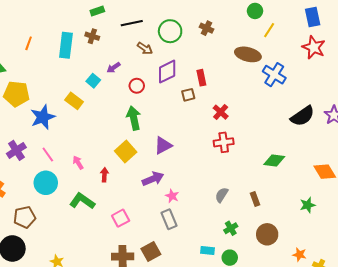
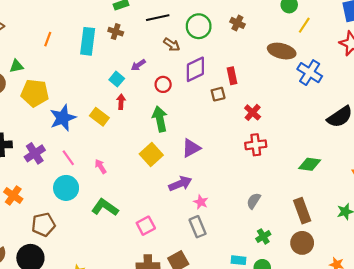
yellow rectangle: (74, 101) -> (99, 117), moved
red arrow: (104, 175) -> (121, 102), moved
brown rectangle: (255, 199) -> (302, 211), moved, size x1.6

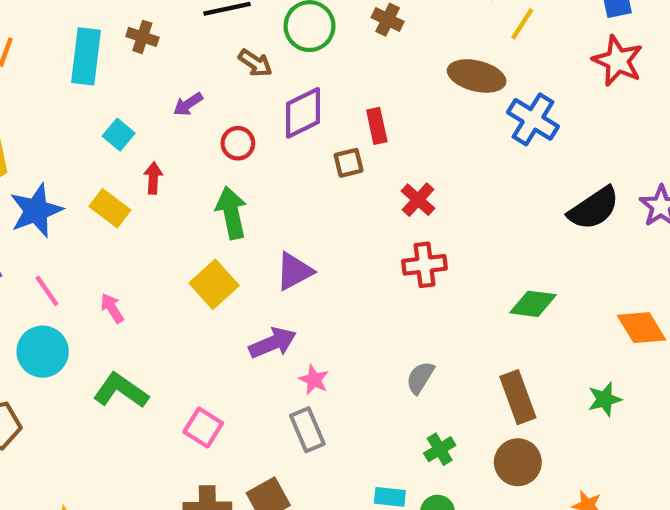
cyan square: (117, 79) -> (119, 135), moved
pink square: (146, 226) -> (203, 428), turned -30

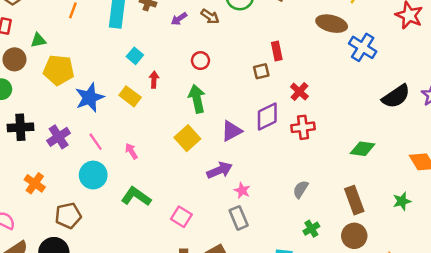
purple arrow: (188, 104) -> (179, 19), moved
purple diamond: (303, 113) -> (267, 117), moved

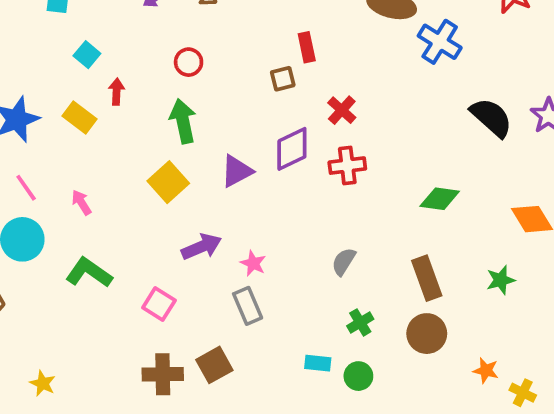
black semicircle: (396, 96) -> (491, 117), turned -104
purple arrow: (220, 170) -> (201, 247), moved

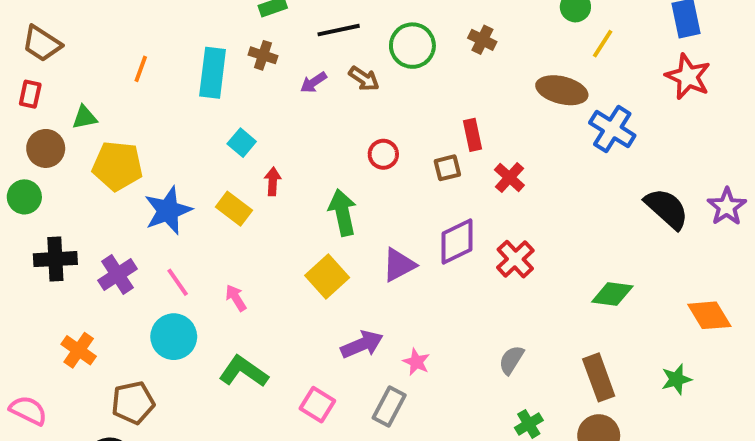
red circle: (189, 62) -> (383, 154), moved
red cross: (342, 110) -> (509, 178), moved
red cross: (347, 166) -> (515, 259), turned -36
gray rectangle: (248, 306) -> (389, 407), moved, turned 51

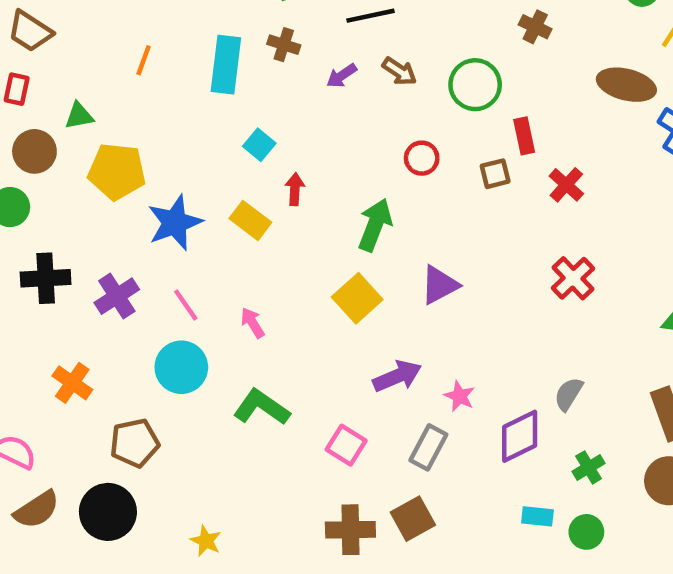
green circle: (412, 46) -> (475, 85), moved
green arrow: (343, 212) -> (375, 225), turned 33
purple diamond: (457, 242) -> (520, 436), moved

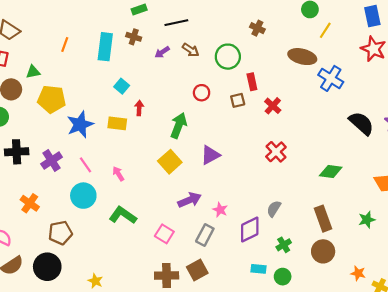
yellow rectangle: (250, 220) -> (117, 123), turned -30

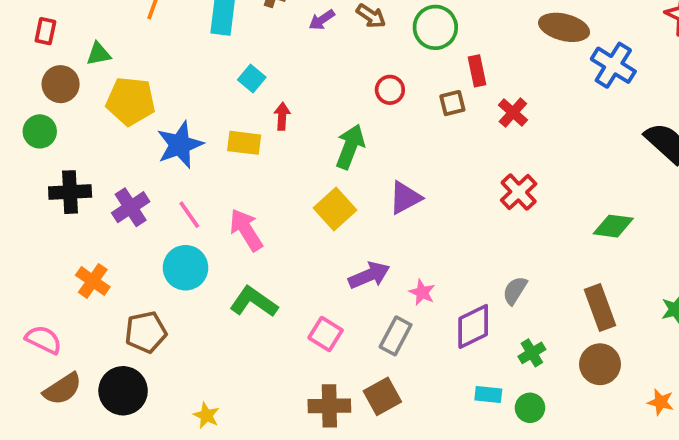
pink arrow: (118, 174) -> (246, 230), size x1.6

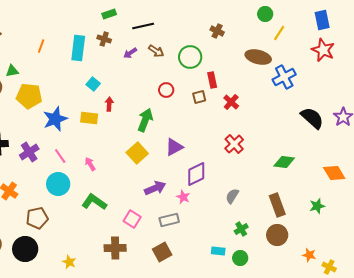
blue cross: (613, 65) -> (284, 77), turned 30
pink arrow: (246, 230) -> (90, 164), size x0.6
purple diamond: (473, 326) -> (196, 174), moved
gray rectangle: (396, 336) -> (169, 220), turned 48
brown cross: (329, 406) -> (115, 248), moved

